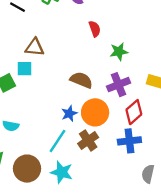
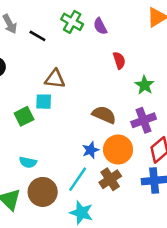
green star: (119, 52) -> (145, 85), turned -30
brown circle: (27, 169) -> (43, 192), moved

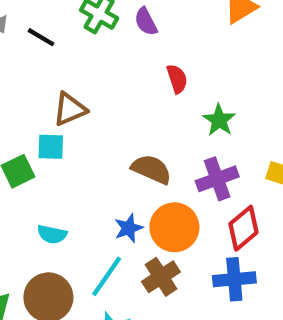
brown triangle: (55, 79) -> (70, 109), turned -30
cyan semicircle: (28, 162) -> (52, 234), moved

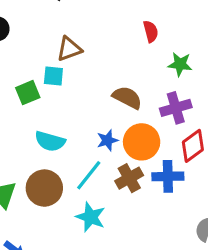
green star: (219, 120) -> (180, 64), turned -30
cyan semicircle: (52, 234) -> (50, 141), size x1.4
blue cross: (234, 279) -> (168, 176), moved

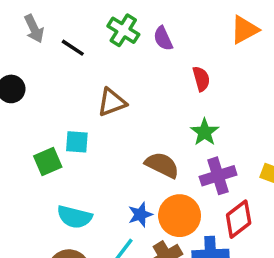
red semicircle: (151, 31) -> (201, 79), moved
brown triangle: (69, 49) -> (112, 102), moved
green star: (180, 64) -> (205, 132), moved, turned 30

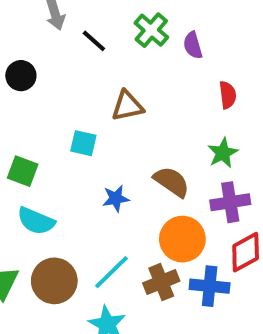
green square: (48, 162) -> (23, 171), moved, turned 36
blue star: (140, 215) -> (116, 198), moved
cyan semicircle: (74, 217) -> (36, 221), moved

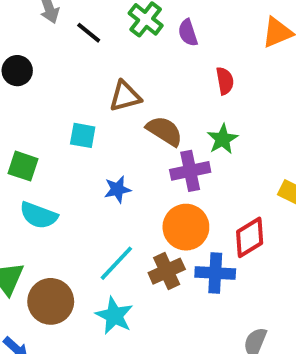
brown semicircle: (172, 182) -> (165, 131), moved
purple cross: (230, 202) -> (190, 171), moved
brown circle: (54, 281) -> (51, 301), moved

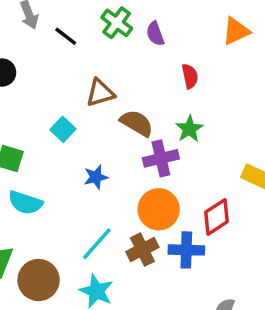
cyan square: (83, 135) -> (63, 129), turned 35

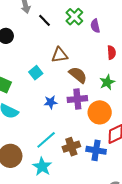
purple cross: (161, 158) -> (77, 99), moved
orange circle: (159, 209) -> (100, 112), moved

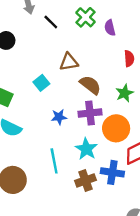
cyan line: (46, 140) -> (54, 161), turned -60
brown cross: (71, 147) -> (85, 180), moved
cyan star: (42, 167) -> (86, 149), moved

